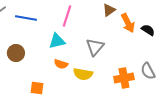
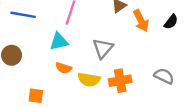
black semicircle: (148, 30) -> (171, 22), moved, turned 96
gray semicircle: (148, 71) -> (164, 76), turned 144
orange cross: (124, 78) -> (120, 81), moved

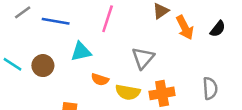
cyan triangle: (59, 41) -> (81, 52), moved
gray semicircle: (164, 76) -> (210, 88), turned 60

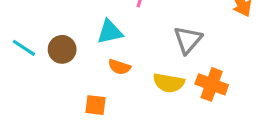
orange semicircle: (100, 79) -> (119, 67), moved
orange cross: (162, 93) -> (212, 84), turned 30

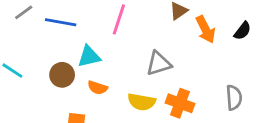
gray triangle: (188, 40) -> (159, 63), turned 32
brown circle: (62, 49) -> (62, 75), moved

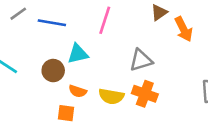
orange semicircle: (98, 88) -> (78, 91), moved
yellow semicircle: (142, 102) -> (111, 96), moved
orange cross: (180, 103) -> (145, 94), moved

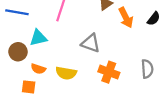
gray triangle: (141, 60) -> (91, 43), turned 36
orange cross: (145, 94) -> (109, 72), moved

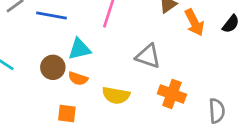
orange semicircle: (38, 69) -> (78, 79), moved
gray semicircle: (147, 69) -> (217, 111), moved

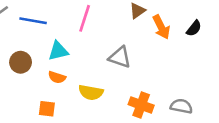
brown circle: (53, 67) -> (21, 62), moved
orange cross: (172, 94) -> (141, 105), moved
gray semicircle: (217, 111) -> (181, 106), turned -75

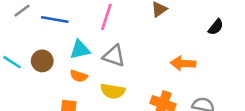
orange arrow: (161, 27) -> (183, 63), moved, turned 120
gray triangle: (120, 57) -> (114, 56), moved

